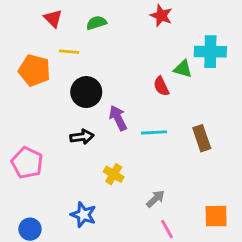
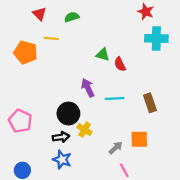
red star: (161, 16) -> (146, 12), moved
green triangle: (183, 69) -> (103, 55), moved
black circle: (86, 92) -> (68, 114), moved
black arrow: (82, 137) -> (61, 137), moved
orange square: (216, 216) -> (139, 139), moved

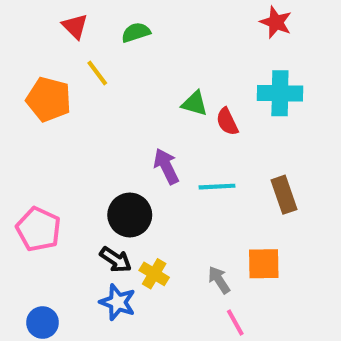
yellow line: (51, 38) -> (97, 73), turned 48
cyan cross: (156, 38) -> (280, 93), moved
yellow cross: (85, 130) -> (154, 274), moved
black arrow: (61, 137) -> (116, 260), turned 42
gray arrow: (116, 148) -> (219, 280), turned -80

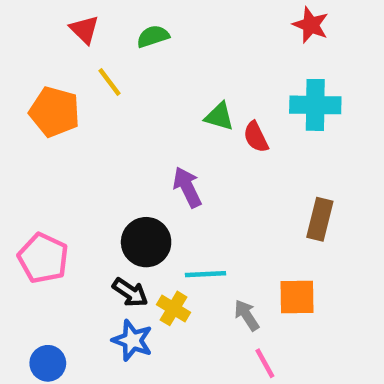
cyan line: (217, 187) -> (206, 274), moved
brown rectangle: (284, 195) -> (320, 219), turned 33

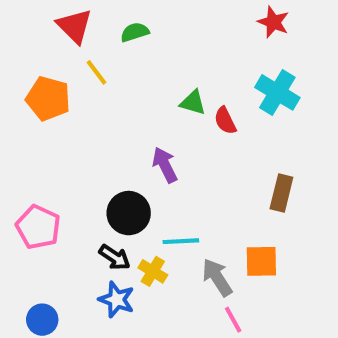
red triangle: (84, 29) -> (74, 26), size x1.4
cyan cross: (315, 105) -> (277, 92), turned 30
gray arrow: (247, 315) -> (217, 277), size x1.4

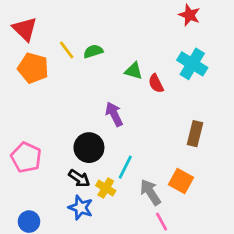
red triangle: (74, 26) -> (25, 29), moved
green semicircle: (135, 32) -> (93, 51), moved
cyan line: (181, 241) -> (125, 167), turned -60
orange square: (261, 261) -> (181, 181), turned 30

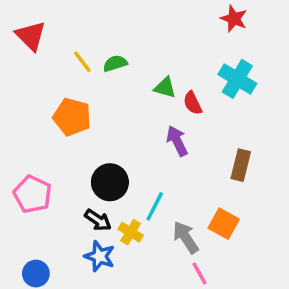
orange pentagon: (33, 68) -> (72, 117), moved
purple arrow: (114, 114) -> (177, 141), moved

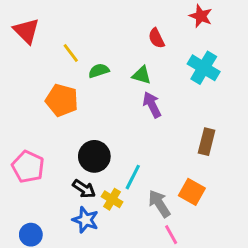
green semicircle: (115, 63) -> (99, 71), moved
red semicircle: (193, 103) -> (156, 38), moved
purple arrow: (177, 141) -> (152, 105), moved

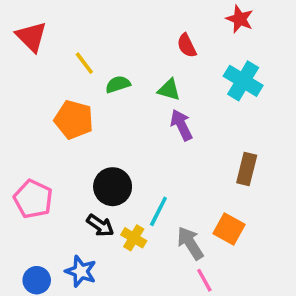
blue star: (85, 220) -> (81, 271), moved

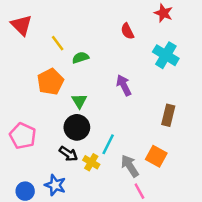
green triangle: (169, 90) -> (79, 101), moved, turned 42
orange pentagon: (74, 120) -> (50, 82), turned 30

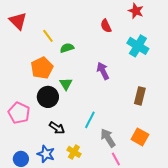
black circle: (77, 127) -> (48, 97), moved
orange square: (156, 156) -> (140, 137), moved
yellow cross: (91, 162) -> (74, 152), moved

